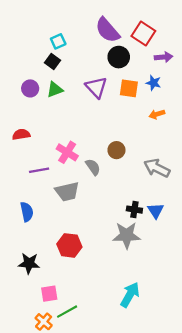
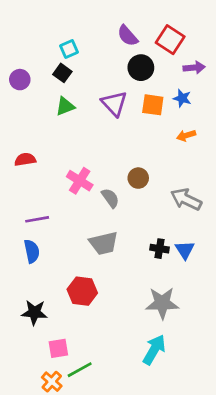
purple semicircle: (108, 30) -> (128, 36), size x0.7
purple circle: (30, 88) -> (20, 80), moved
purple line: (39, 170) -> (37, 219), moved
gray trapezoid: (67, 192) -> (104, 243), moved
gray star: (127, 235) -> (162, 303), moved

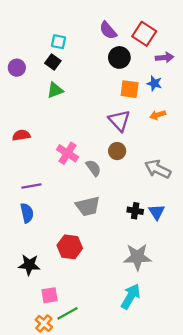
cyan square: (69, 49) -> (59, 42), turned 35
purple triangle: (114, 104) -> (119, 121), moved

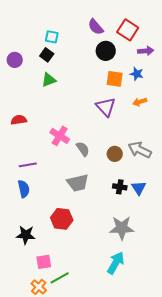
brown circle: (117, 151) -> (115, 154), moved

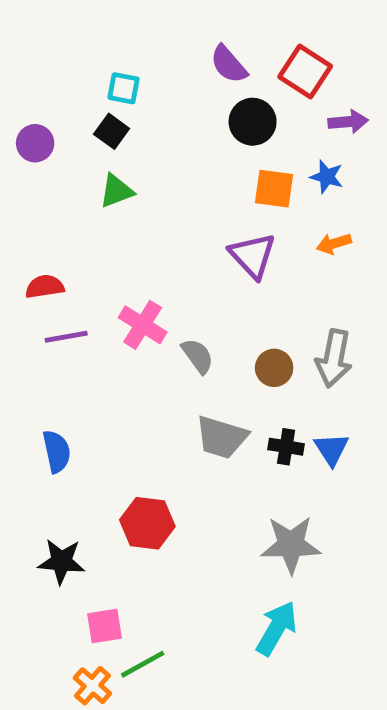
gray arrow: (140, 150) -> (334, 358), turned -105
purple line: (28, 165) -> (66, 337), moved
gray trapezoid: (78, 183) -> (222, 437), moved, turned 30

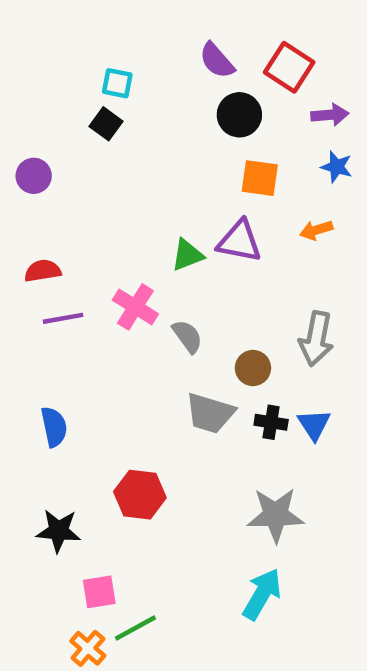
purple circle: (35, 143) -> (34, 176), moved
blue star: (327, 177) -> (337, 167), moved
green triangle: (116, 191) -> (187, 255), moved
purple triangle: (253, 256) -> (239, 241), turned -36
brown circle: (274, 368) -> (253, 368), moved

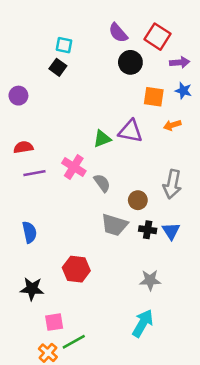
orange square: (260, 178) -> (154, 97), moved
gray star: (276, 515) -> (150, 280), size x0.7

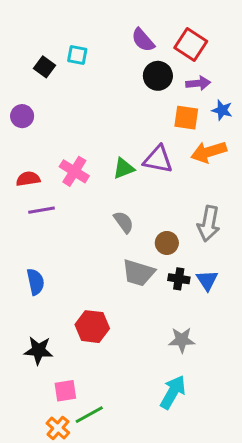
purple arrow: (180, 62) -> (198, 83), moved
black square: (58, 67) -> (44, 67), moved
orange arrow: (172, 125) -> (209, 152), size x1.6
pink cross: (74, 167) -> (74, 171), moved

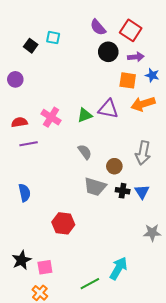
gray star: (182, 340) -> (152, 233), moved
black star: (39, 350) -> (21, 260), moved, turned -30
green line: (89, 415) -> (90, 284), moved

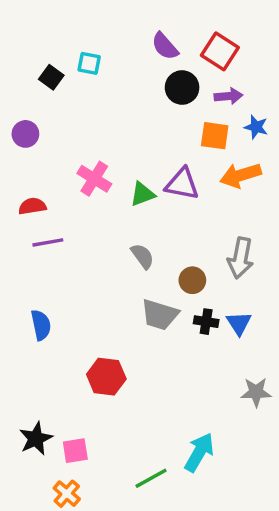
pink cross: (51, 117) -> (94, 179), moved

